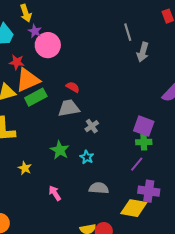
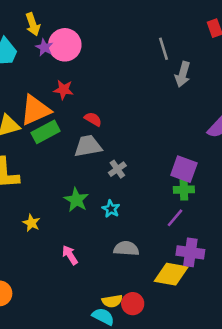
pink circle: (48, 45) -> (65, 45), moved
red star: (17, 62) -> (64, 90), moved

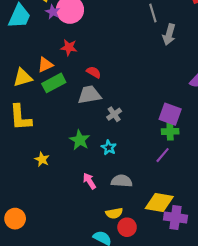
orange triangle: (35, 110) -> (45, 65), size x0.6
purple cross: (190, 252) -> (175, 218), moved
pink arrow: (70, 255) -> (89, 181), moved
yellow semicircle: (112, 301) -> (114, 213), moved

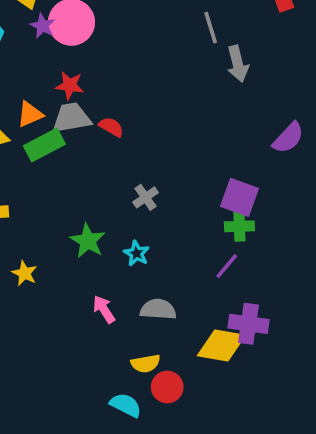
gray arrow: (169, 35) -> (238, 64), turned -30
gray trapezoid: (89, 95) -> (71, 118), moved
purple cross: (175, 218) -> (248, 324), moved

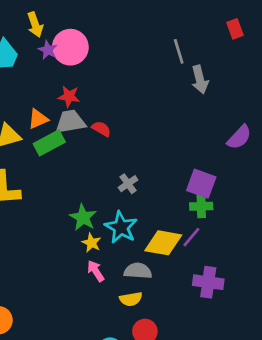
cyan star: (137, 253) -> (121, 227), size x1.6
yellow star: (25, 273) -> (91, 243), moved
yellow diamond: (221, 345) -> (163, 243), moved
yellow semicircle: (146, 364) -> (131, 299), moved

